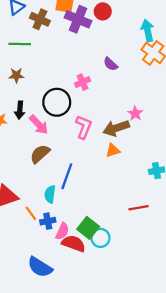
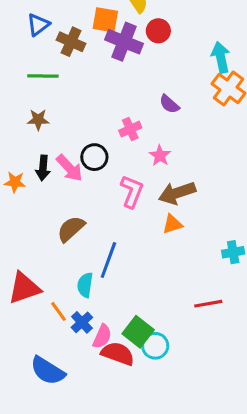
black circle: (57, 102) -> (94, 157), size x0.7
pink star: (135, 113) -> (160, 156), moved
pink arrow: (39, 125) -> (69, 168), moved
blue cross: (48, 221) -> (82, 322), turned -32
blue semicircle: (40, 267) -> (48, 371), moved

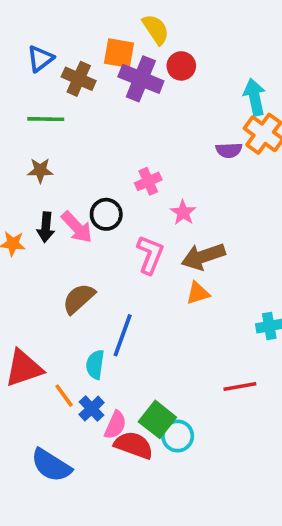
purple semicircle: (169, 104) -> (229, 150), moved, turned -45

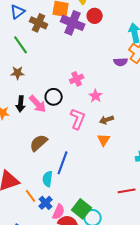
green line: (46, 119) -> (21, 45), turned 54
brown arrow: (203, 256) -> (107, 120), size x0.6
orange triangle: (198, 293) -> (104, 140), turned -40

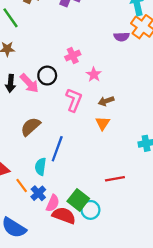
red line: (127, 191) -> (115, 179), moved

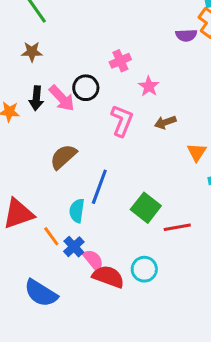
orange triangle: (103, 123) -> (197, 152), moved
green square: (78, 200) -> (146, 208), moved
pink semicircle: (53, 203) -> (93, 260), turned -63

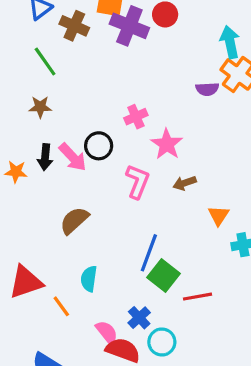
pink star: (149, 86) -> (167, 144), size x1.4
blue line: (99, 187) -> (149, 253), moved
blue cross: (74, 247) -> (139, 318), moved

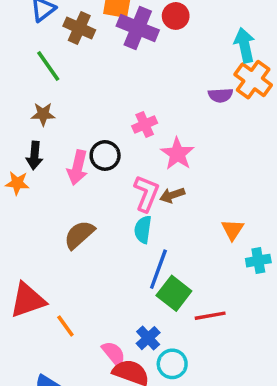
black arrow: (45, 157) -> (34, 155), moved
pink arrow: (73, 157) -> (77, 168), turned 56
brown arrow: (185, 183) -> (172, 195), moved
cyan semicircle: (89, 279) -> (143, 230), moved

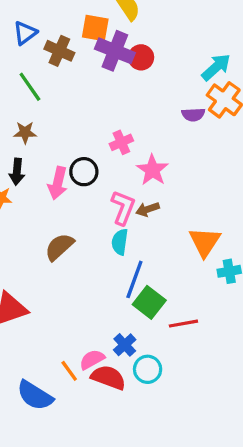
red circle: (176, 16) -> (141, 57), moved
cyan arrow: (245, 45) -> (216, 67), turned 60
orange triangle: (232, 230) -> (205, 242), size x1.5
orange line: (65, 326) -> (69, 371), moved
pink semicircle: (114, 354) -> (92, 359), turned -80

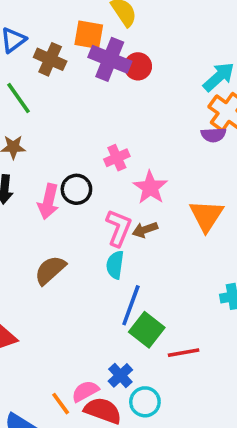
purple semicircle: (193, 115) -> (213, 135), moved
orange triangle: (205, 242) -> (206, 216), moved

